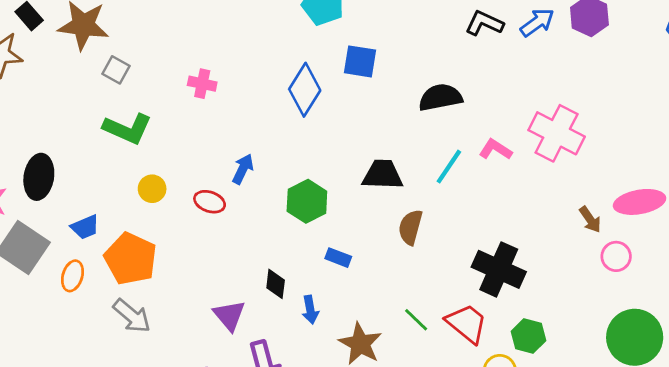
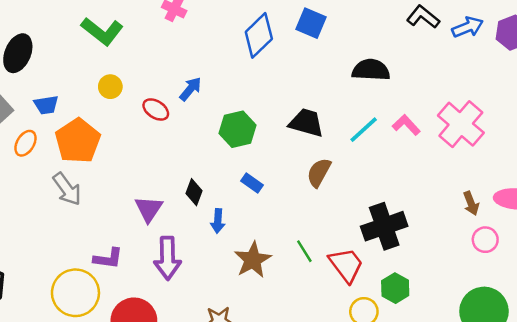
black cross: (499, 269) -> (384, 226), turned 33

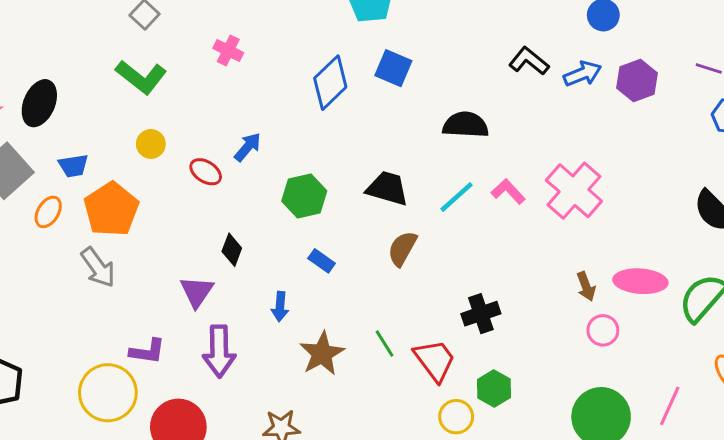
black diamond: (194, 192) -> (232, 250), moved
black cross: (384, 226) -> (481, 314), size x0.7

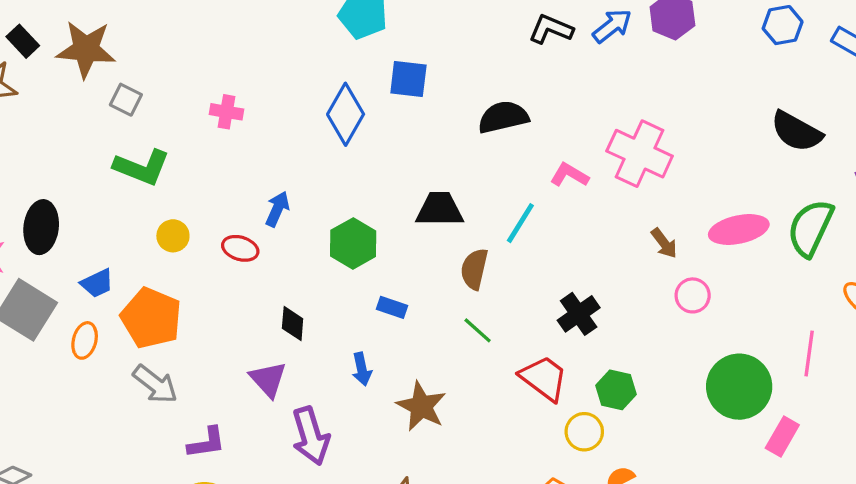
cyan line: (457, 197) -> (520, 223), moved
brown arrow: (586, 286) -> (664, 243), moved
pink circle: (603, 330) -> (693, 295), moved
green line: (385, 343) -> (478, 330), moved
purple L-shape: (147, 351) -> (207, 443), moved

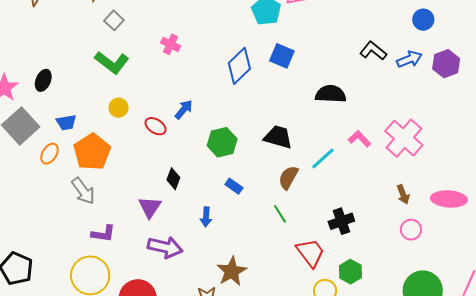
black ellipse: (41, 227) -> (43, 80), size x0.7
brown star: (421, 406) -> (232, 271), moved
purple arrow: (311, 436) -> (165, 247), turned -76

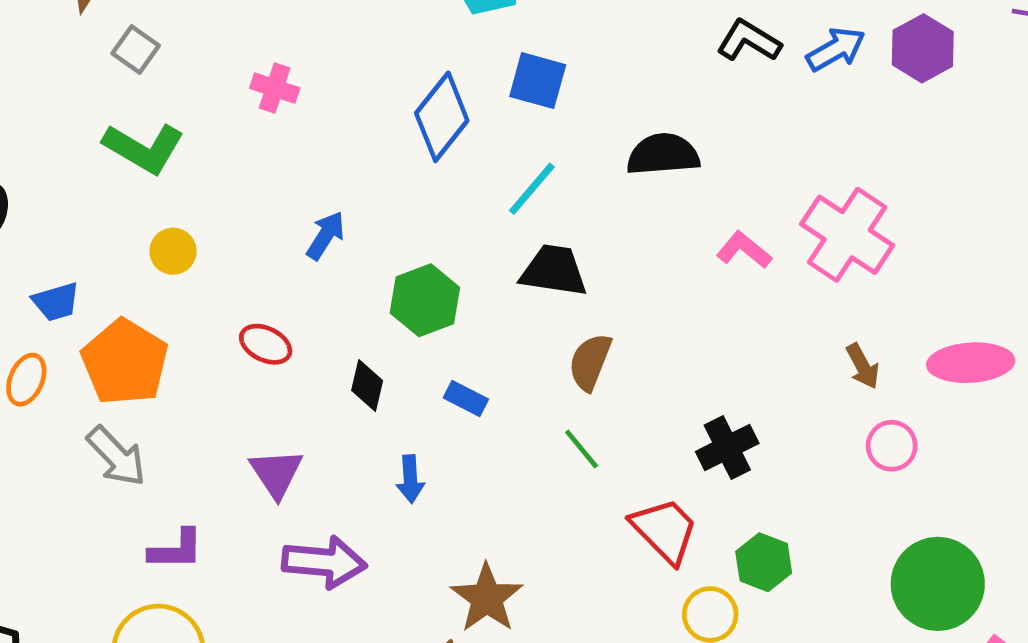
red ellipse: (156, 126) -> (266, 344), moved
cyan line: (323, 159) -> (532, 189), moved
black diamond: (173, 179) -> (367, 385), moved

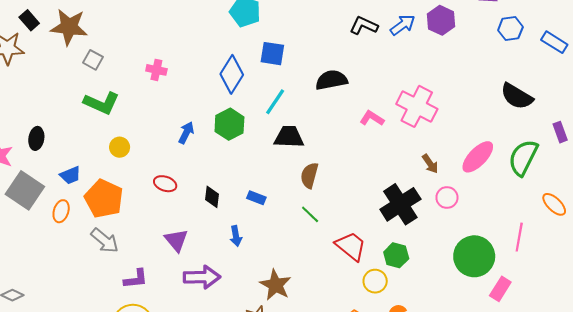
green hexagon: (425, 300) -> (229, 124), moved
pink ellipse: (971, 363) -> (478, 157), turned -36
black cross: (727, 447) -> (400, 204), moved, size x1.5

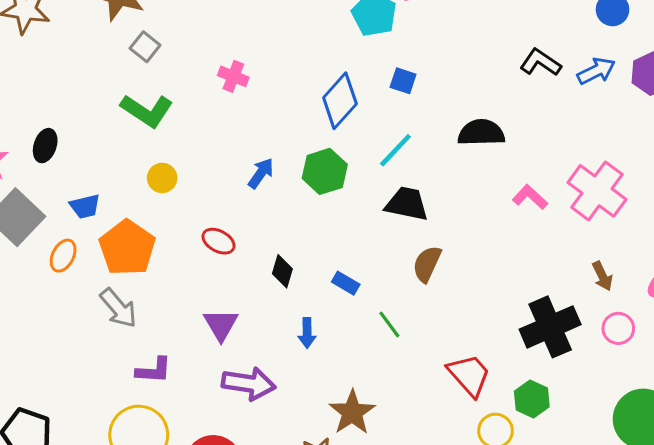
blue square: (272, 54) -> (403, 81), size x0.7
green line: (310, 214) -> (389, 324), moved

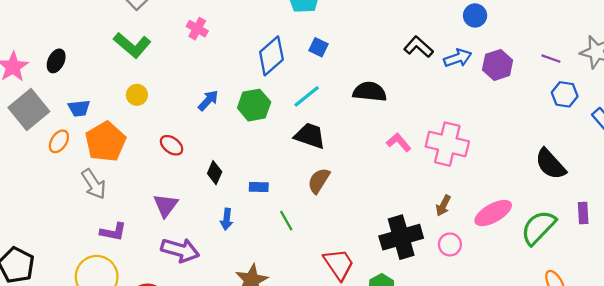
pink cross: (597, 191) -> (447, 144), turned -30
brown arrow: (602, 276) -> (443, 206), turned 45
blue rectangle: (346, 283) -> (259, 187), turned -36

